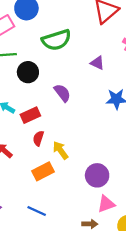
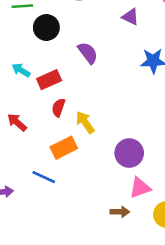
blue line: (37, 211) -> (44, 177), moved

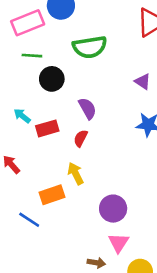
purple triangle: (131, 17) -> (143, 82), moved
red semicircle: (58, 108) -> (81, 138), moved
pink triangle: (140, 188) -> (118, 243), turned -45

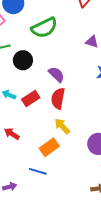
red semicircle: (81, 138) -> (58, 98), size x1.5

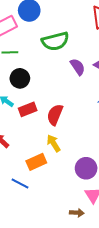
black circle: (23, 60) -> (20, 78), moved
purple semicircle: (56, 74) -> (78, 67), moved

